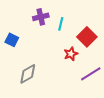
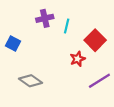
gray diamond: (28, 74) -> (31, 81), turned 65

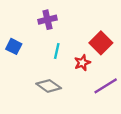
cyan line: (67, 26) -> (57, 51), moved
gray diamond: (31, 81) -> (49, 86), moved

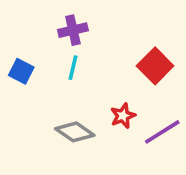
cyan line: (57, 51) -> (73, 68), moved
red star: (82, 63) -> (123, 116), moved

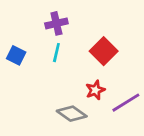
red square: (155, 66) -> (104, 51), moved
gray diamond: (75, 132) -> (72, 114), moved

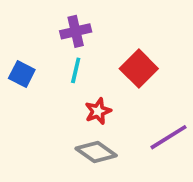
red star: (95, 90) -> (98, 111), moved

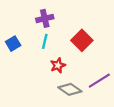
blue square: (22, 74) -> (13, 44), turned 32
gray diamond: (96, 152) -> (70, 89), moved

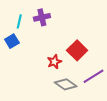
red square: (82, 40) -> (77, 50), moved
cyan line: (45, 41) -> (19, 21), moved

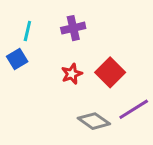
purple cross: (42, 17) -> (73, 28), moved
red star: (54, 62) -> (72, 74), moved

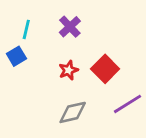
purple cross: (73, 28) -> (70, 27), turned -30
gray diamond: (94, 121) -> (73, 112), moved, turned -48

